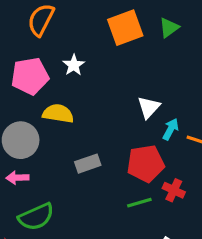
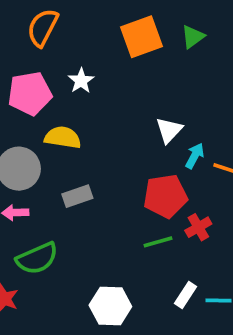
gray rectangle: (88, 164) -> (77, 196), moved
red cross: (174, 190) -> (198, 227), turned 35

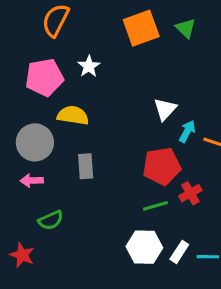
green triangle: (193, 37) -> (186, 28), turned -40
gray rectangle: (77, 196) -> (86, 166), turned -75
green semicircle: (37, 258) -> (51, 220), size x0.7
white hexagon: (110, 306) -> (144, 247), moved

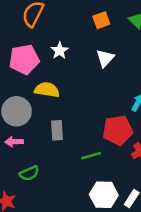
orange square: (141, 28) -> (101, 20), size x0.6
white triangle: (165, 109) -> (105, 58), moved
green line: (155, 206) -> (91, 156), moved

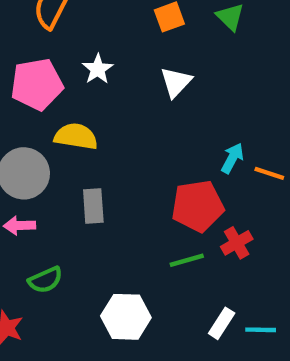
green line: (91, 156) -> (187, 260), moved
white hexagon: (104, 195) -> (126, 317), moved

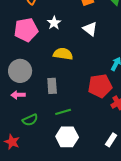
white triangle: (176, 82) -> (90, 29), turned -35
yellow semicircle: (76, 136) -> (63, 54), moved
green line: (187, 260) -> (63, 112), moved

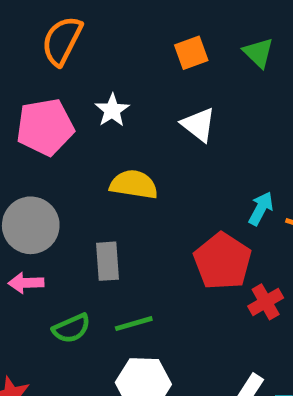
red pentagon: (100, 86) -> (222, 261), turned -30
green semicircle: (30, 120) -> (71, 328), moved

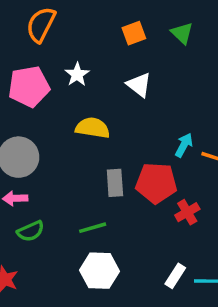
gray rectangle: (107, 261) -> (115, 183), moved
red pentagon: (222, 261) -> (156, 183), turned -30
green semicircle: (71, 328) -> (31, 231), moved

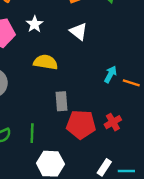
red pentagon: (156, 183) -> (81, 125), moved
green line: (93, 228) -> (32, 133), moved, turned -72

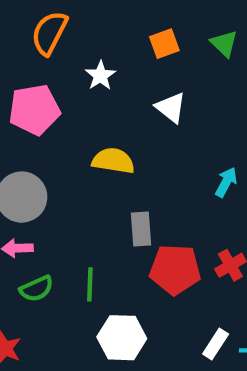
white star: (35, 24) -> (100, 76), moved

